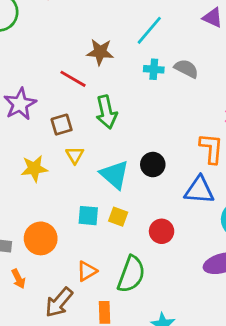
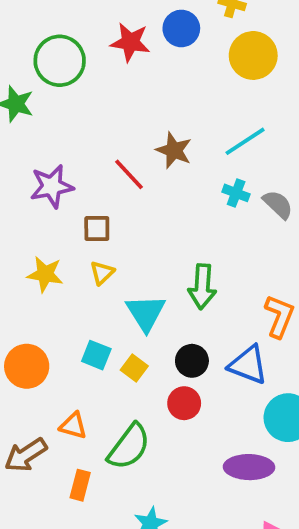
green arrow: (106, 112) -> (202, 287), moved
black circle: (153, 165) -> (192, 361), moved
orange triangle: (87, 271) -> (73, 426), turned 30

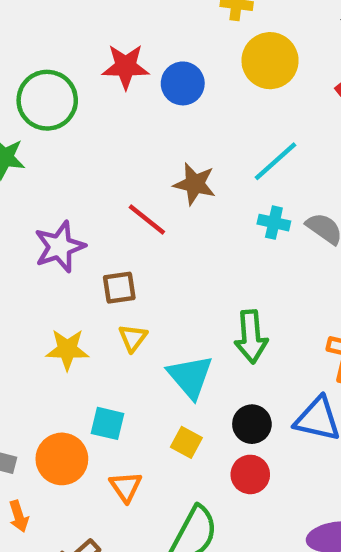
blue circle: (181, 28) -> (183, 83), moved
cyan square: (96, 355) -> (107, 423), moved
orange triangle: (73, 426) -> (126, 487), moved, turned 48

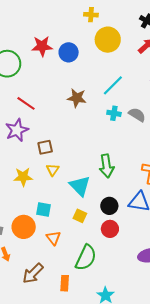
red line: (147, 219) -> (26, 103), moved

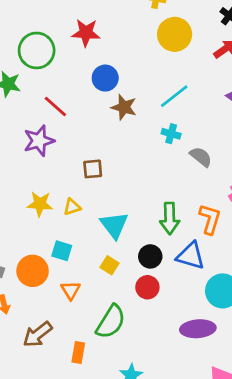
blue circle: (69, 52) -> (105, 78), moved
gray semicircle: (137, 115) -> (201, 157), moved
brown square: (45, 147) -> (93, 169), moved
green arrow: (107, 166) -> (170, 218), moved
yellow triangle: (53, 170) -> (72, 207), moved, turned 32

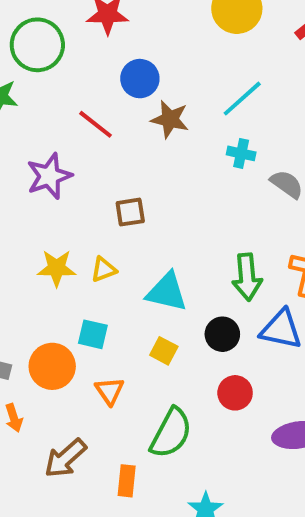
red line: (55, 107) -> (95, 124), moved
cyan triangle: (114, 225) -> (167, 292), turned -36
red circle: (147, 287) -> (235, 393), moved

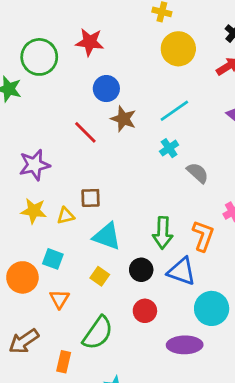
red line: (95, 124) -> (85, 132), moved
cyan cross: (241, 153) -> (169, 148), turned 36
purple star: (49, 176) -> (34, 165), moved
brown square: (130, 212) -> (91, 198), moved

